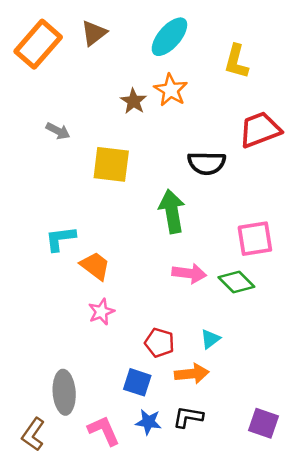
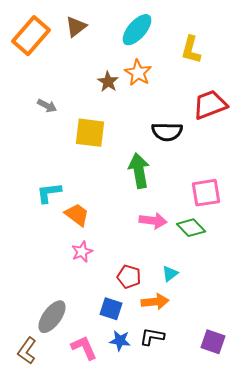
gray ellipse: (64, 392) -> (52, 317), turned 40

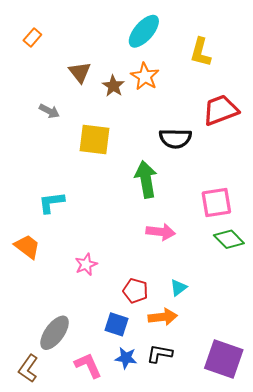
brown triangle: (76, 27) -> (80, 72), moved, turned -30
orange rectangle: (31, 36) -> (32, 38), size x0.5
orange trapezoid: (77, 215) -> (27, 247), moved
green diamond: (191, 228) -> (229, 239), moved
purple square: (213, 342) -> (224, 359), size x1.5

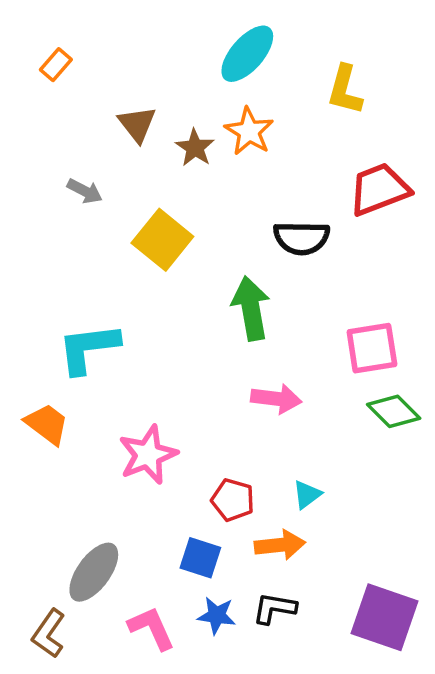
yellow square: (94, 139) -> (162, 240), turned 32
cyan L-shape: (51, 202) -> (88, 348), size x1.4
pink star: (86, 264) -> (148, 455), size x1.5

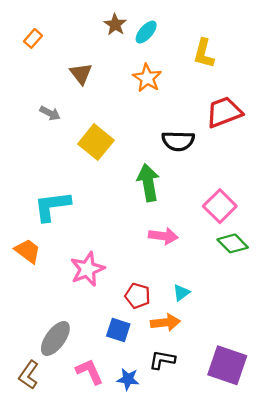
cyan ellipse: (247, 54) -> (146, 32), size x0.7
brown star: (195, 148) -> (115, 25), moved
pink square: (372, 348) -> (220, 206), turned -36
blue star: (217, 615) -> (128, 379), moved

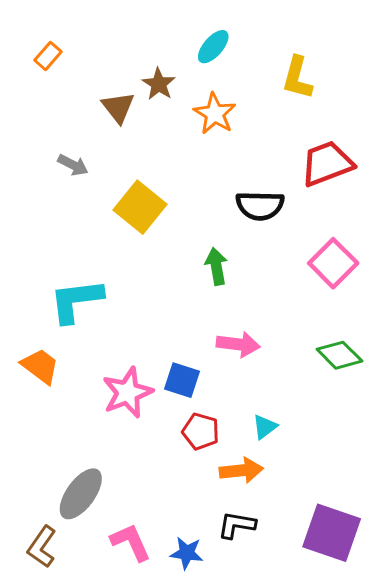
brown star: (115, 25) -> (159, 84), moved
green arrow: (148, 183) -> (216, 266), size x0.7
pink square: (220, 206) -> (333, 263), moved
blue square: (118, 330) -> (182, 380), moved

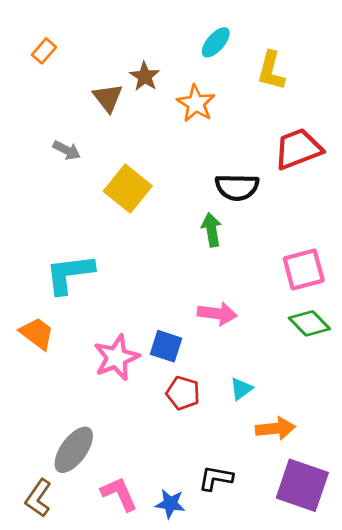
cyan ellipse: (213, 47) -> (216, 42), moved
pink square: (333, 263) -> (304, 269), moved, turned 30
green arrow: (216, 266) -> (211, 230), moved
orange arrow: (241, 470) -> (275, 428), moved

